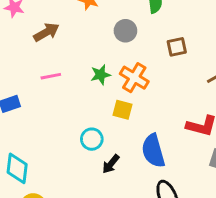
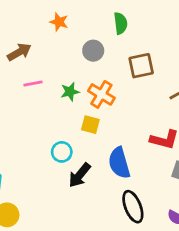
brown square: (177, 47) -> (141, 66), size x1.4
pink line: (51, 76) -> (33, 83), moved
black arrow: (111, 164) -> (80, 175), size x1.4

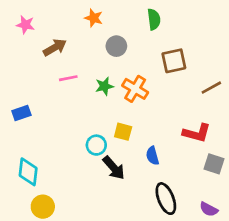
gray circle: (93, 51) -> (116, 46), moved
yellow square: (90, 125) -> (123, 132), moved
blue semicircle: (119, 163) -> (152, 156), size x0.6
black arrow: (80, 175) -> (114, 168), turned -80

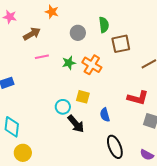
orange star: (94, 18) -> (52, 12), moved
green semicircle: (154, 19) -> (104, 25), moved

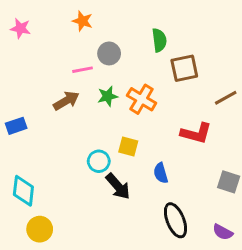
gray circle: (78, 33) -> (109, 53), moved
brown arrow: (32, 34) -> (66, 101), moved
pink line: (42, 57) -> (82, 70), moved
red L-shape: (138, 98) -> (196, 133), moved

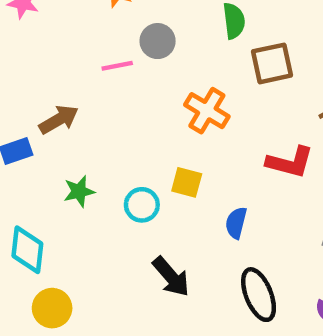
green star: (108, 96) -> (79, 191), moved
brown arrow: (66, 101) -> (59, 120), moved
blue semicircle: (161, 173) -> (236, 223), turned 30
black arrow: (118, 186) -> (171, 277), moved

